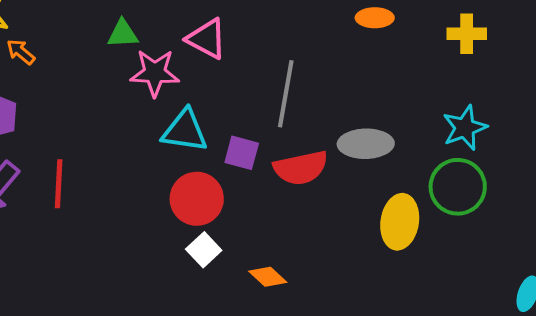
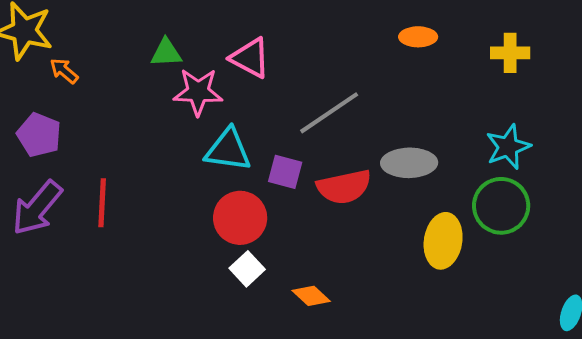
gray line: (286, 94) -> (329, 113), turned 46

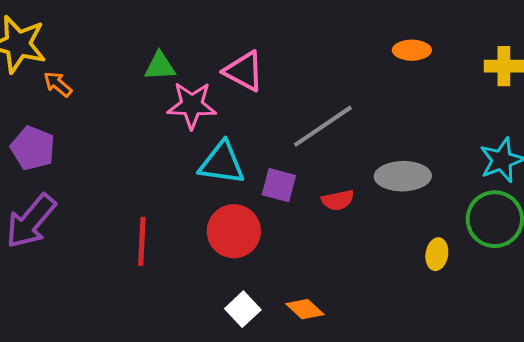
red semicircle: (344, 187) -> (338, 200), size x0.6
red line: (102, 203) -> (142, 241), moved
yellow ellipse: (443, 241) -> (437, 254), size x0.6
white square: (247, 269) -> (243, 309), moved

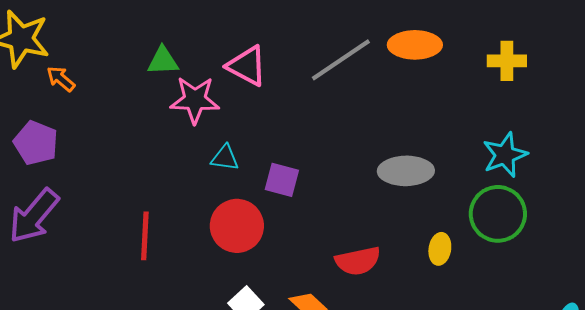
orange ellipse: (412, 50) -> (415, 45), size x1.4
gray line: (323, 126) -> (341, 60), moved
cyan triangle: (222, 163) -> (225, 158), size x0.6
red semicircle: (338, 200) -> (358, 261), moved, size x1.4

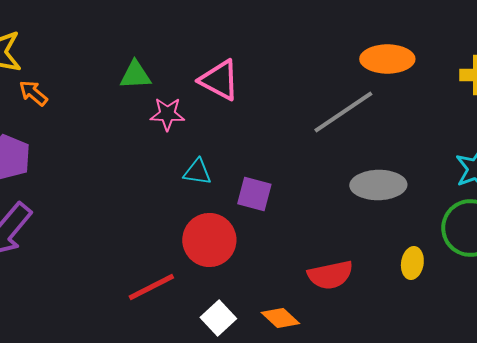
gray line: (341, 60) -> (343, 112), moved
pink star: (195, 100) -> (167, 114), size x0.7
red line: (145, 236) -> (151, 287), moved, turned 60

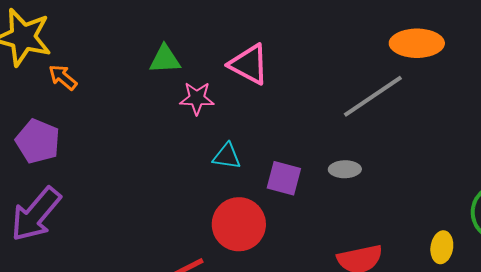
gray ellipse: (378, 185) -> (345, 169), moved, size x0.6

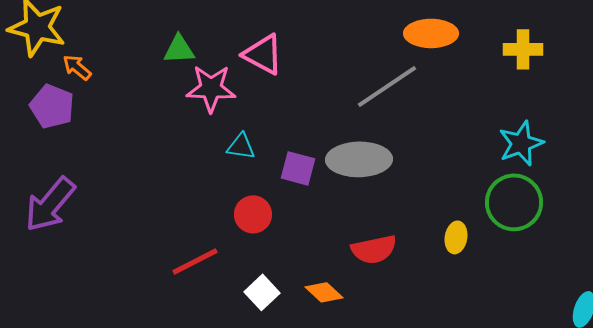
pink star: (197, 98) -> (211, 88), size x1.4
purple pentagon: (38, 141) -> (52, 106), moved
gray ellipse: (345, 169) -> (359, 159), size x2.0
red circle: (239, 224) -> (253, 214), size x0.7

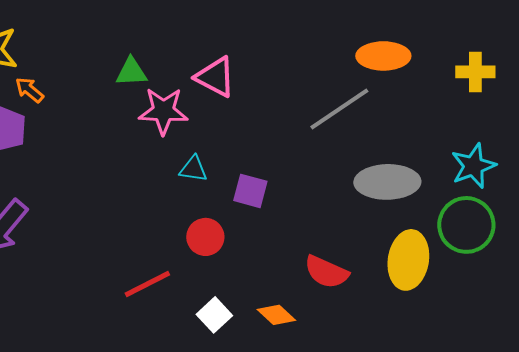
gray ellipse: (359, 159) -> (387, 182), moved
yellow ellipse: (456, 237) -> (408, 260), size x1.8
red semicircle: (374, 249) -> (326, 272), turned 36

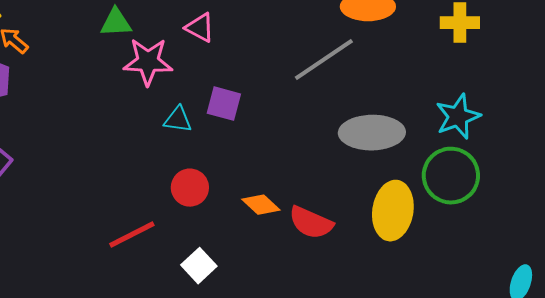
pink triangle: (215, 77) -> (200, 28), size x0.7
purple square: (250, 191) -> (224, 104), moved
orange diamond: (276, 315) -> (261, 205), moved

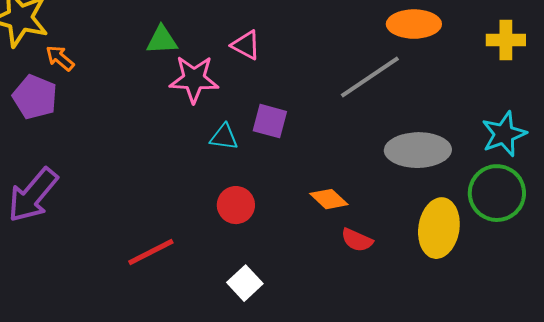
orange diamond: (261, 205) -> (329, 199), moved
red semicircle: (311, 223) -> (357, 240), size x0.7
red line: (132, 235) -> (151, 252), moved

